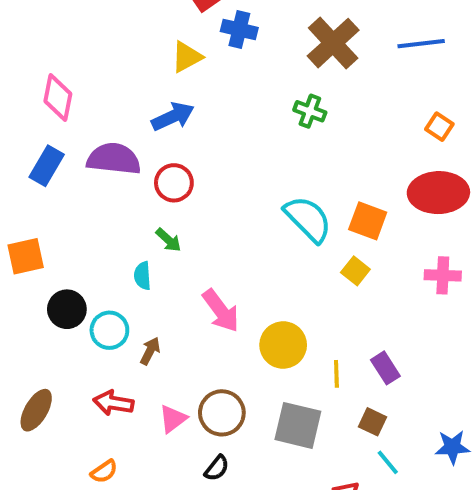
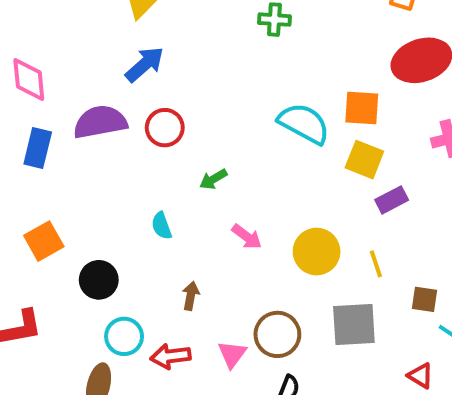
green arrow: (168, 240) -> (213, 179), moved, turned 124
yellow square: (355, 271) -> (364, 160), size x1.4
pink arrow: (221, 311) -> (247, 237), size x0.7
cyan circle: (109, 330) -> (124, 336), moved
purple rectangle: (385, 368) -> (392, 200), moved, turned -68

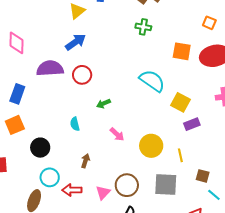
orange square: (362, 108) -> (182, 51), moved
blue rectangle: (38, 148) -> (17, 94), moved

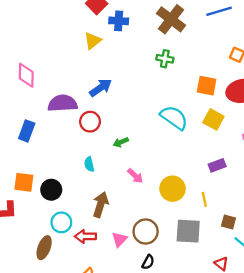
blue arrow: (76, 42) -> (101, 88), moved
red circle: (82, 75) -> (90, 122), moved
yellow square: (181, 102) -> (213, 119), moved
orange square: (15, 125) -> (24, 182), moved, turned 30
brown arrow: (85, 161) -> (101, 205), size x1.6

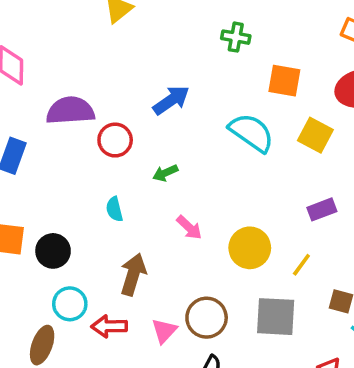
orange square: (207, 86) -> (284, 81), moved
blue arrow: (101, 88) -> (171, 100), moved
yellow line: (204, 199) -> (301, 265), turned 48

